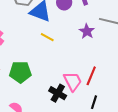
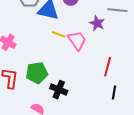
pink trapezoid: (73, 81) -> (77, 40), moved
black cross: (58, 93) -> (59, 90), moved

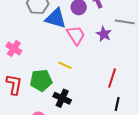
yellow line: (59, 34) -> (65, 65), moved
pink trapezoid: (77, 40) -> (76, 35), moved

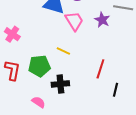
red line: (112, 78) -> (100, 69), moved
black cross: (62, 98) -> (60, 84), turned -30

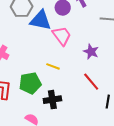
purple star: (102, 20) -> (91, 52), moved
red line: (100, 69) -> (91, 82), turned -54

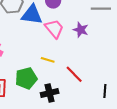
purple star: (91, 52) -> (81, 30), moved
red line: (91, 82) -> (74, 74), moved

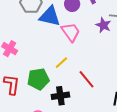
purple star: (81, 30) -> (103, 25), moved
yellow line: (48, 60) -> (61, 63), turned -64

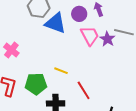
pink trapezoid: (71, 32) -> (90, 36), moved
yellow line: (61, 63) -> (61, 71), turned 56

